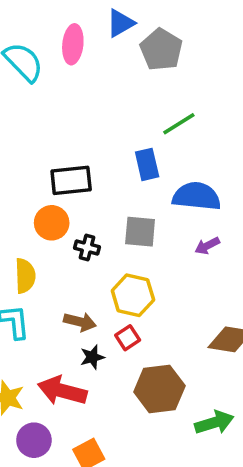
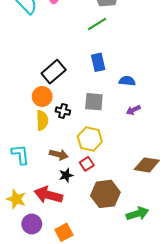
green line: (179, 124) -> (97, 24), moved
black rectangle: (71, 180) -> (54, 72), turned -35
blue semicircle: (197, 196) -> (127, 81), size x0.6
yellow semicircle: (25, 276) -> (42, 120), moved

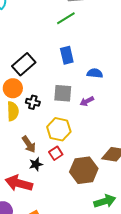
purple arrow: (133, 110) -> (87, 101), moved
brown arrow: (59, 155) -> (29, 144), turned 42
brown hexagon: (105, 194) -> (84, 170), moved

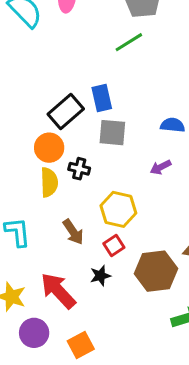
blue rectangle: (67, 55) -> (102, 98), moved
gray square: (63, 93) -> (112, 133), moved
black star: (36, 164) -> (100, 276), moved
red arrow: (19, 183) -> (58, 291), turned 32

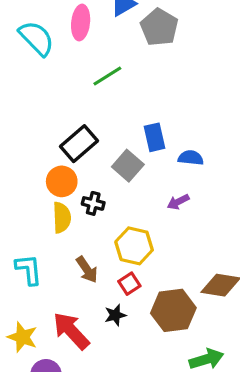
green line: (129, 42) -> (107, 76), moved
blue rectangle: (102, 98) -> (155, 137), moved
gray square: (112, 133) -> (128, 166), turned 36

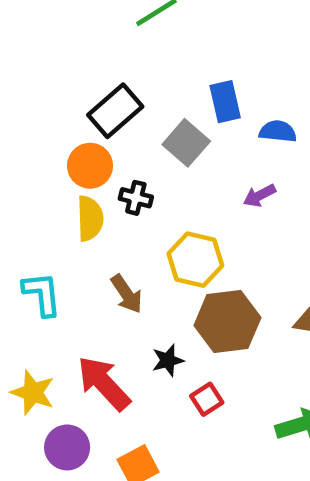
red square: (129, 284) -> (207, 399), moved
brown hexagon: (173, 310) -> (227, 321), moved

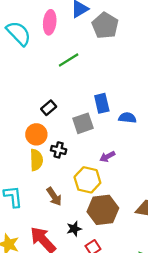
black rectangle: (115, 111) -> (49, 108), size x0.6
gray square: (186, 143) -> (83, 123), turned 30
purple arrow: (259, 196) -> (107, 157), moved

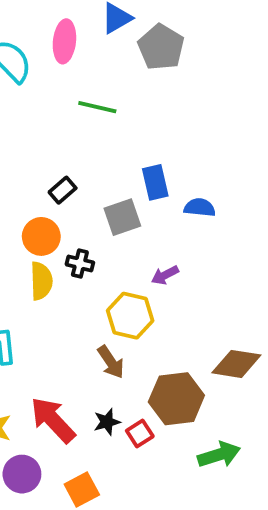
green line: (69, 60) -> (97, 107), turned 45
brown arrow: (54, 197) -> (111, 362), moved
brown hexagon: (103, 210) -> (176, 399), moved
black star: (74, 229) -> (107, 422), moved

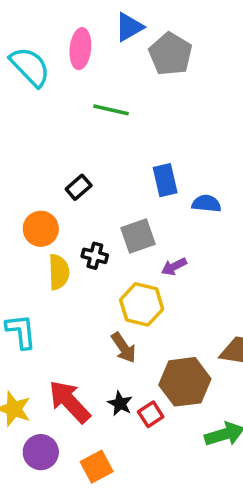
gray square: (122, 217) -> (138, 236), moved
orange circle: (41, 236) -> (41, 229), moved
black star: (107, 422) -> (120, 403), turned -30

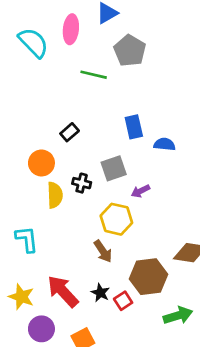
gray pentagon: (170, 54) -> (130, 51), moved

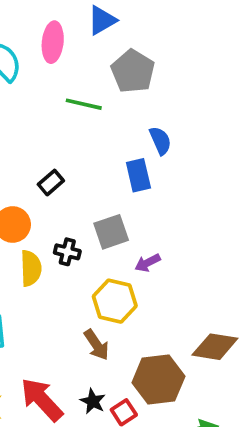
blue semicircle: (165, 144) -> (160, 141), moved, turned 60

